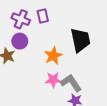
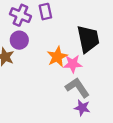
pink star: (53, 80) -> (73, 64), moved

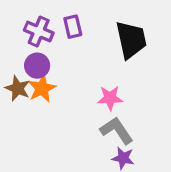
black trapezoid: (88, 39) -> (131, 40), moved
orange star: (57, 57) -> (42, 88), moved

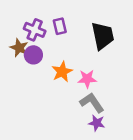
brown star: (18, 88) -> (19, 48), moved
orange star: (42, 88) -> (62, 72), moved

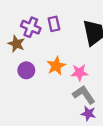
purple circle: (33, 55) -> (26, 70), moved

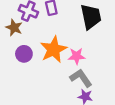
orange star: (56, 66) -> (54, 49), size x1.4

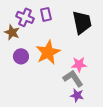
pink star: (77, 56) -> (79, 64), moved

